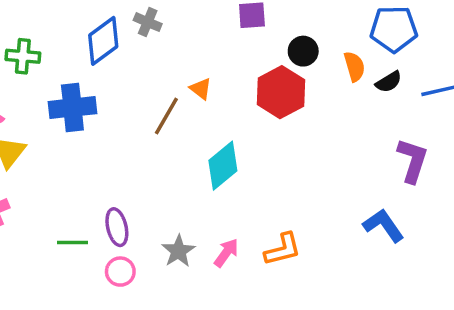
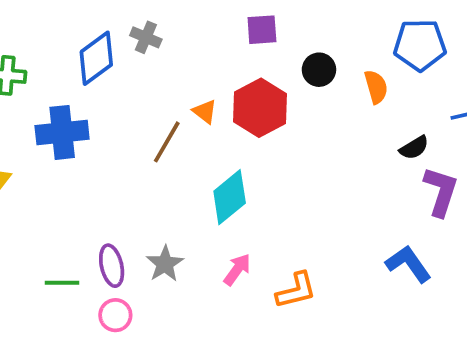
black semicircle: (389, 82) -> (414, 148), moved
red hexagon: (281, 92) -> (260, 108), moved
gray star: (178, 251) -> (165, 264), moved
pink arrow: (226, 253) -> (237, 269), moved

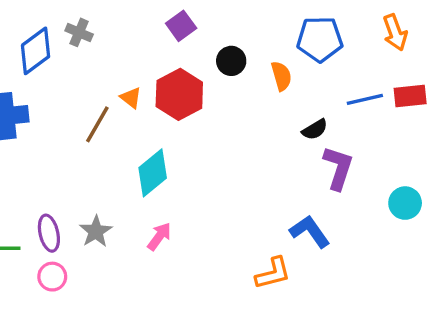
purple square: (262, 30) -> (181, 26), turned -32
orange L-shape: (296, 290) -> (273, 273), moved

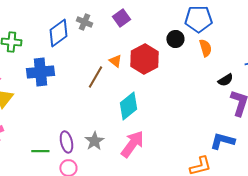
purple square: (181, 26) -> (121, 18), moved
blue pentagon: (320, 39) -> (198, 19), moved
blue L-shape: (310, 231) -> (222, 141), turned -40
pink arrow: (159, 236) -> (132, 144), size x1.6

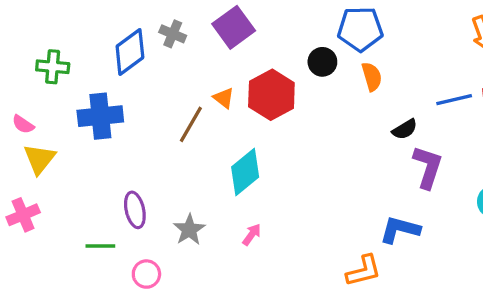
purple square: (121, 18) -> (234, 27), size x1.4
purple ellipse: (66, 142) -> (135, 210), moved
pink arrow: (132, 144) -> (252, 235), size x0.5

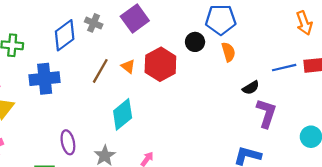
brown line: (191, 124) -> (100, 71), moved
cyan diamond: (245, 172) -> (123, 114), moved

